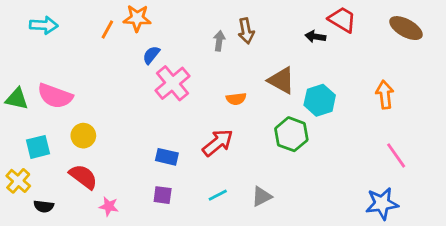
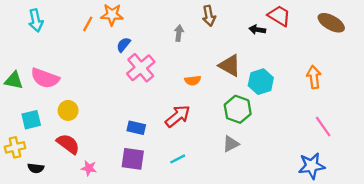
cyan arrow: (44, 25) -> (36, 20), turned 75
brown arrow: (246, 31) -> (209, 16), moved
yellow cross: (18, 181) -> (15, 147), turned 36
purple square: (163, 195) -> (133, 159), size x1.5
gray triangle: (262, 196) -> (231, 144), moved

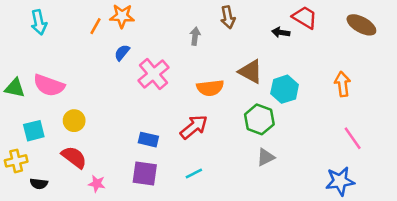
blue semicircle: (123, 45) -> (122, 53), moved
orange semicircle: (193, 80) -> (210, 88), size x1.5
gray triangle: (231, 144) -> (266, 157), moved

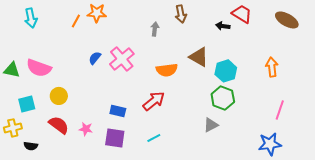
blue semicircle: (122, 53) -> (95, 58), moved
green hexagon: (259, 119) -> (223, 98), moved
pink line: (353, 138) -> (280, 110), turned 54
pink star: (97, 184) -> (86, 129), moved

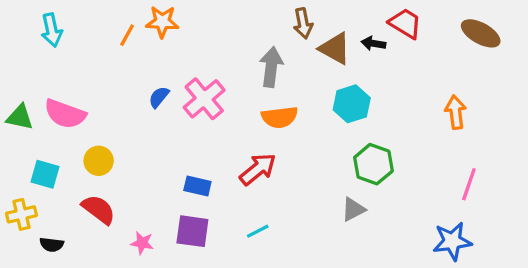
gray arrow: (155, 29) -> (271, 67), moved, size x1.6
brown triangle: (199, 57) -> (335, 48), moved
cyan hexagon: (226, 71) -> (352, 104), moved
cyan square: (27, 104) -> (45, 174), turned 30
pink star: (86, 129) -> (142, 243), moved

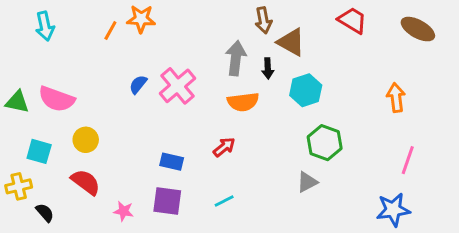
black arrow: (373, 43) -> (268, 68), moved, turned -102
red arrow: (258, 169) -> (224, 147), size x0.7
black semicircle: (52, 245) -> (45, 213), turned -138

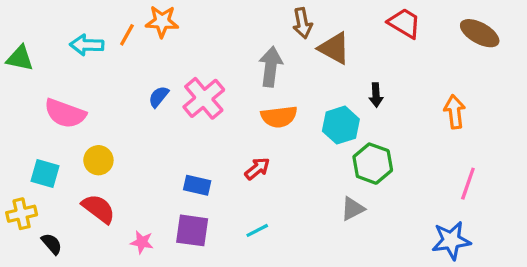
cyan arrow: (45, 26) -> (87, 45), moved, turned 104
black arrow: (268, 68) -> (376, 95), moved
cyan hexagon: (306, 90) -> (341, 125), moved
green triangle: (17, 102) -> (20, 58), moved

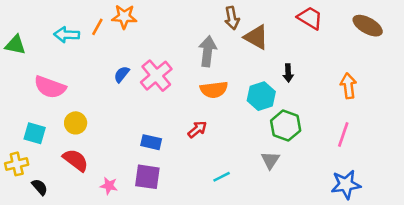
pink line: (468, 184) -> (343, 134), moved
gray triangle: (353, 209) -> (270, 160), turned -30
cyan line: (257, 230) -> (222, 177), moved

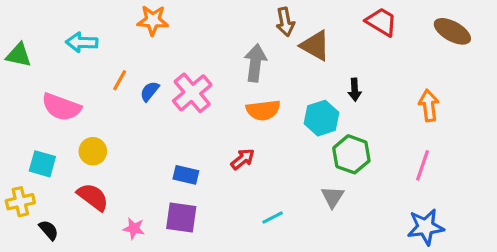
orange line: (97, 27) -> (120, 80), moved

